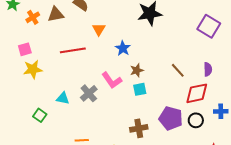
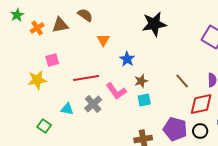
pink square: (25, 49) -> (52, 60), moved
red line: (73, 50) -> (86, 78), moved

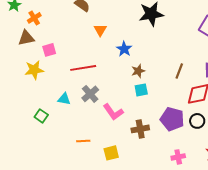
brown triangle: (60, 25) -> (26, 38), moved
brown line: (182, 81) -> (179, 71), turned 63
pink L-shape: (116, 91) -> (113, 112), moved

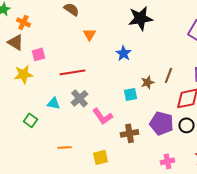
orange cross: (34, 18) -> (24, 22), turned -32
brown triangle: (26, 38) -> (16, 42), turned 42
blue star: (124, 49) -> (124, 53), moved
brown star: (138, 71) -> (148, 82), moved
orange line: (83, 141) -> (64, 147), moved

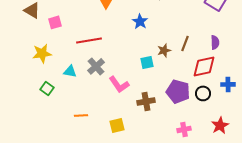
yellow star: (24, 74) -> (42, 53), moved

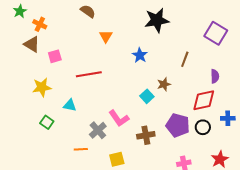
brown line: (185, 43) -> (185, 59), moved
cyan square: (147, 62) -> (147, 96), turned -32
gray cross: (96, 66) -> (98, 130), moved

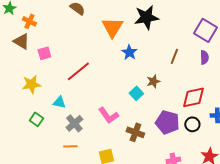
orange triangle: (106, 36) -> (112, 27), moved, size x1.6
red line: (89, 74) -> (78, 71), turned -30
purple semicircle: (215, 76) -> (204, 57), moved
gray cross: (98, 130) -> (74, 123), moved
brown cross: (146, 135) -> (135, 132), turned 30

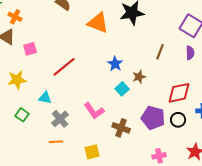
orange triangle: (112, 27) -> (98, 23), turned -40
blue star: (129, 52) -> (115, 64), moved

